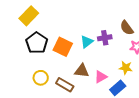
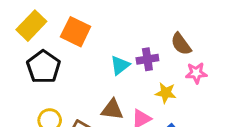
orange square: (63, 47) -> (76, 32), moved
yellow star: (126, 68) -> (166, 93), moved

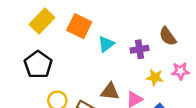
cyan triangle: (120, 65) -> (106, 44), moved
black pentagon: (44, 67) -> (38, 65), moved
pink star: (196, 73) -> (180, 71), moved

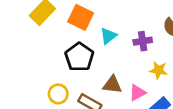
black pentagon: (38, 65) -> (79, 57), moved

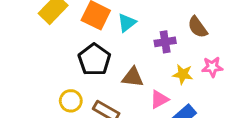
cyan triangle: (108, 36) -> (127, 23), moved
brown triangle: (112, 85) -> (133, 77), moved

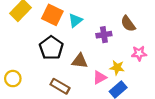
yellow star: (183, 74) -> (117, 68), moved
yellow circle: (71, 101) -> (13, 79), moved

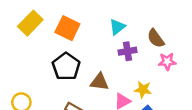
cyan triangle: (75, 20) -> (117, 27), moved
pink star: (139, 53) -> (167, 61), moved

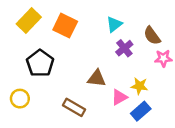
purple cross: (128, 51) -> (124, 48), turned -30
black pentagon: (66, 67) -> (40, 63), moved

